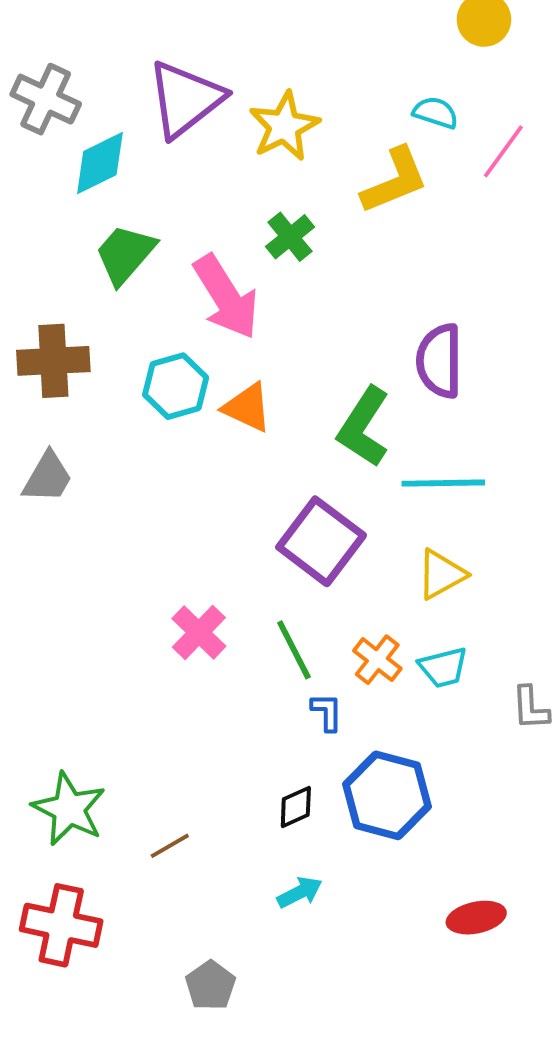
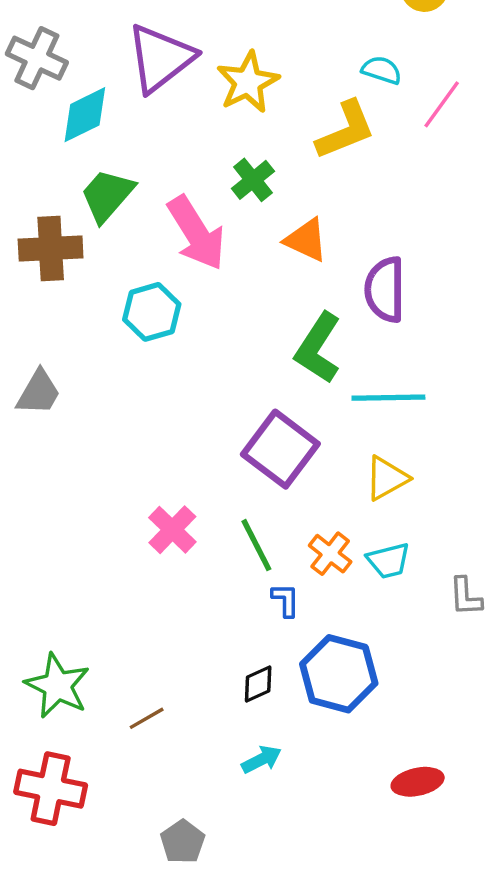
brown cross: (53, 361) -> (51, 248), moved
orange triangle: (247, 407) -> (306, 240), moved

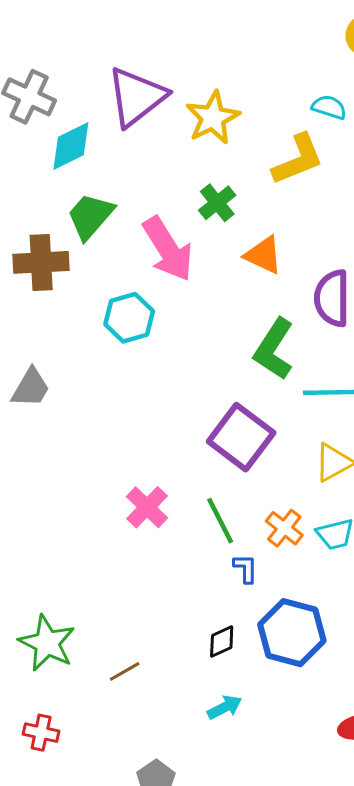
red cross: (51, 789) -> (41, 733), size x0.6

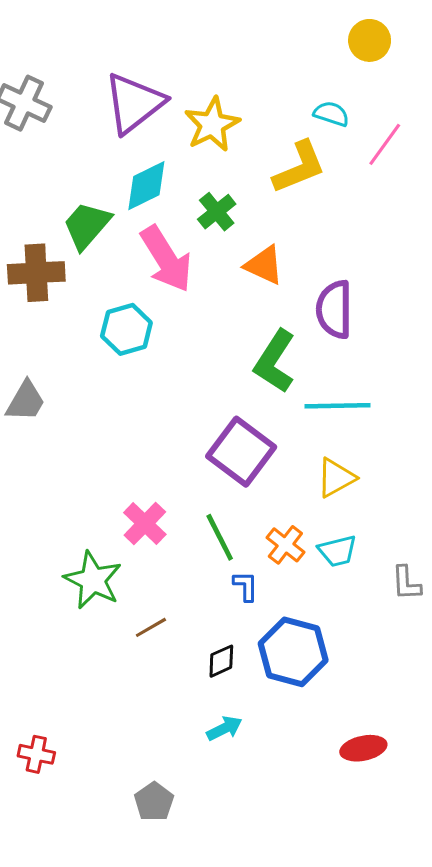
cyan diamond: (71, 146) -> (146, 186), moved
green star: (47, 643) -> (93, 580), moved
brown line: (125, 671) -> (151, 627), moved

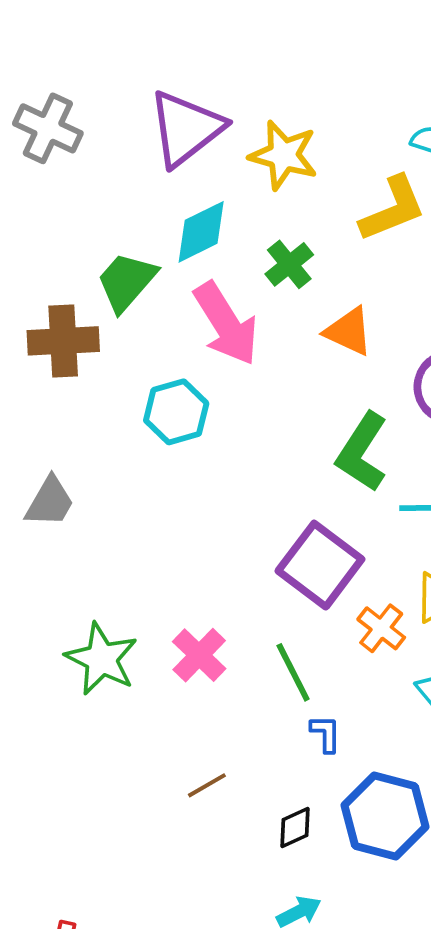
yellow star: (212, 124) -> (284, 155), turned -30
orange cross: (285, 545) -> (381, 628), moved
green star: (93, 580) -> (102, 659), moved

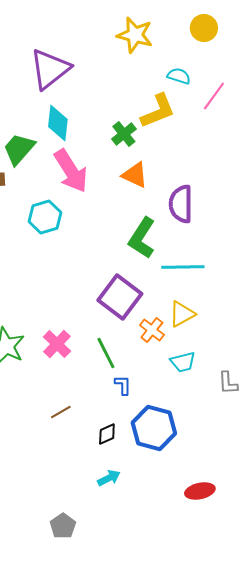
yellow star: (284, 155) -> (135, 35), moved
cyan diamond: (201, 232) -> (58, 123), turned -57
green cross: (289, 264) -> (124, 134), moved

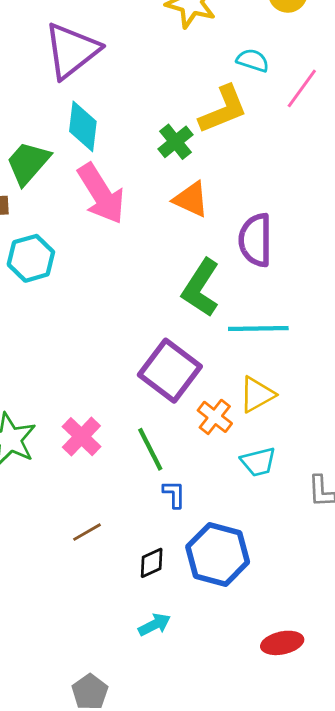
cyan hexagon: (45, 217) -> (31, 258), moved

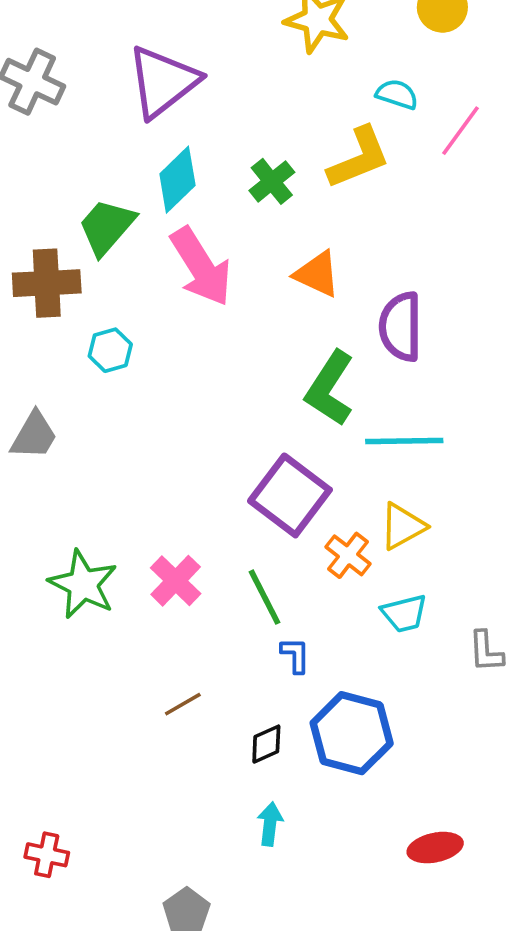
cyan diamond: (83, 126) -> (177, 180), turned 39
green cross: (175, 142) -> (272, 181), moved
cyan hexagon: (31, 258) -> (110, 350), size x0.7
cyan arrow: (154, 625) -> (270, 824), turned -56

